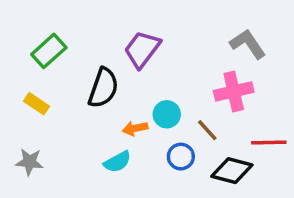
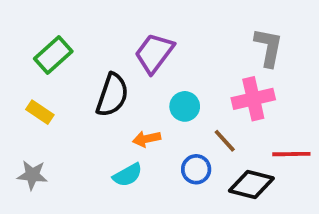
gray L-shape: (248, 44) -> (268, 47), turned 45
cyan circle: (167, 114) -> (185, 106), moved

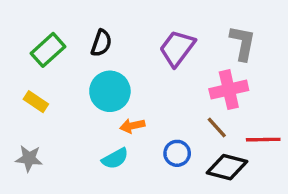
purple trapezoid: (154, 53) -> (177, 48), moved
black semicircle: (112, 95) -> (101, 43), moved, size x0.7
cyan circle: (185, 106) -> (110, 91), moved, size x1.5
brown line: (225, 141) -> (217, 127), moved

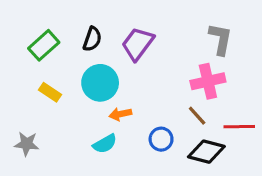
purple trapezoid: (177, 48) -> (138, 44), moved
yellow rectangle: (36, 102) -> (50, 92), moved

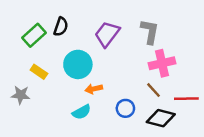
black semicircle: (92, 39) -> (61, 27), moved
gray L-shape: (220, 39) -> (150, 32), moved
gray star: (27, 144) -> (21, 95), moved

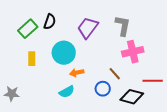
yellow rectangle: (39, 72) -> (32, 59), turned 56
brown line: (153, 90) -> (115, 74), moved
gray star: (21, 95) -> (12, 94), moved

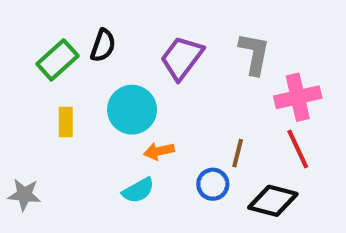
pink cross: (133, 52) -> (298, 97), moved
brown line: (115, 74) -> (238, 153), turned 56
red line: (153, 81) -> (298, 149), moved, turned 66

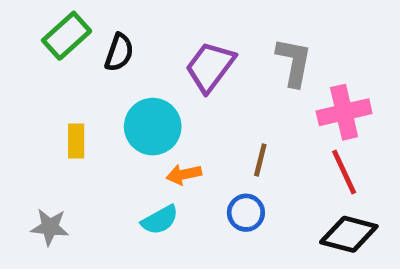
green rectangle: (57, 60) -> (67, 36), moved
brown line: (238, 153) -> (260, 160), moved
gray star: (24, 195) -> (50, 227), moved
black diamond: (273, 201) -> (349, 234), moved

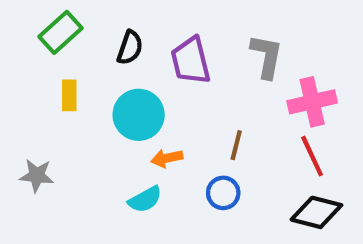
black semicircle: (119, 52) -> (130, 48), moved
purple trapezoid: (210, 67) -> (191, 61), turned -51
yellow rectangle: (76, 141) -> (69, 95), moved
gray star: (50, 227) -> (37, 176), moved

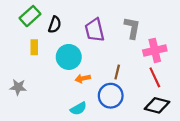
black semicircle: (130, 48) -> (55, 25), moved
blue circle: (223, 193) -> (111, 96), size x1.5
cyan semicircle: (145, 199) -> (78, 109), moved

